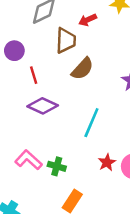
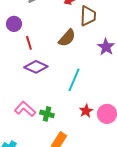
brown trapezoid: (66, 40) -> (88, 16), moved

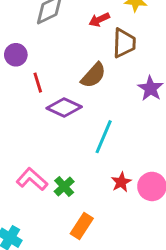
purple diamond: (36, 67) -> (64, 107), moved
green cross: (47, 114) -> (64, 186), turned 32

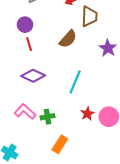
purple circle: (16, 55) -> (25, 25), moved
purple diamond: (64, 107) -> (33, 76), moved
green cross: (64, 186) -> (47, 117), turned 32

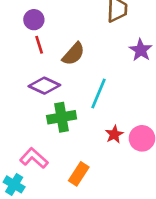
brown semicircle: (68, 39) -> (73, 54), moved
pink L-shape: (25, 112) -> (34, 158), moved
green cross: (47, 117) -> (62, 117), moved, size x1.5

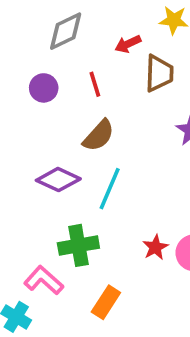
red line: (39, 45) -> (95, 84), moved
cyan line: (98, 94) -> (110, 189), moved
green cross: (62, 117) -> (78, 245), moved

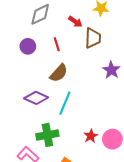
red arrow: (128, 44) -> (75, 22), turned -120

